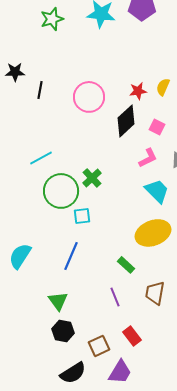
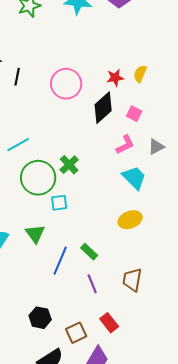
yellow ellipse: (153, 233) -> (130, 220), size x0.7
blue line: (71, 256) -> (60, 261), moved
green rectangle: (126, 265) -> (89, 252), moved
green triangle: (58, 301) -> (35, 234), moved

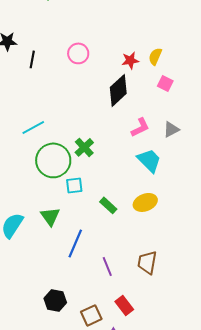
pink circle: (66, 84) -> (78, 53), moved, size x0.7
pink square: (134, 114) -> (165, 83), moved
green rectangle: (89, 252) -> (108, 205), moved

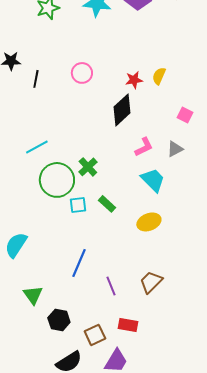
pink square: (165, 83) -> (185, 115), moved
green rectangle: (108, 205) -> (107, 204), moved
green triangle: (50, 216) -> (33, 295), moved
brown trapezoid: (147, 262) -> (151, 282), turned 35
red rectangle: (124, 305) -> (128, 325), turned -42

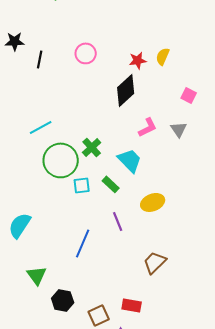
gray triangle: (175, 149) -> (179, 129), turned -36
cyan trapezoid: (153, 180) -> (130, 160), moved
purple line: (111, 286) -> (118, 221), moved

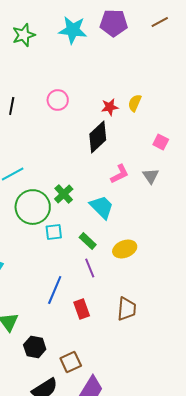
green rectangle: (111, 184) -> (88, 241), moved
brown trapezoid: (155, 262) -> (127, 309), turned 140
red rectangle: (132, 305) -> (82, 309), moved, turned 60

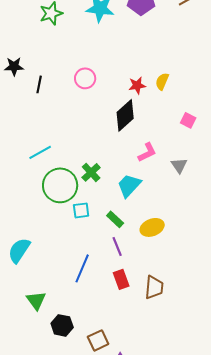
gray triangle: (151, 176) -> (179, 165), moved
cyan trapezoid: (102, 207) -> (129, 185), turned -92
red rectangle: (82, 309) -> (121, 279), moved

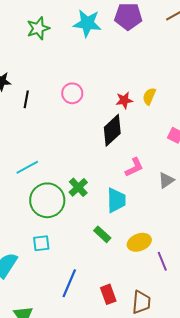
gray triangle: (179, 165) -> (166, 180), turned 30
cyan trapezoid: (129, 185) -> (116, 200), turned 136
cyan square: (81, 210) -> (41, 243), moved
purple line: (117, 246) -> (162, 261), moved

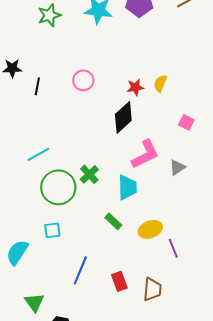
pink L-shape: (134, 167) -> (145, 154), size x1.5

